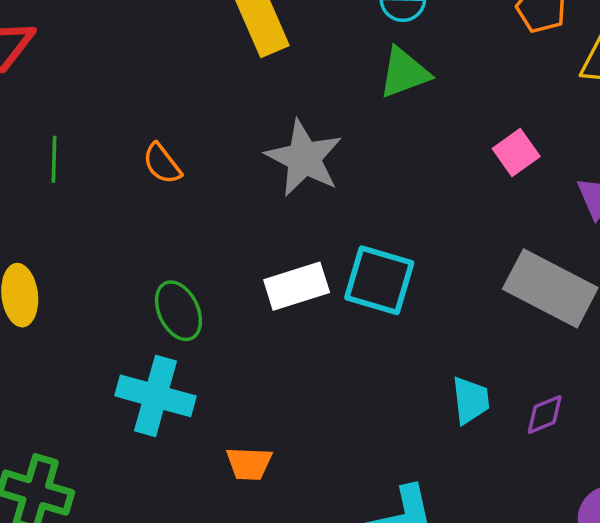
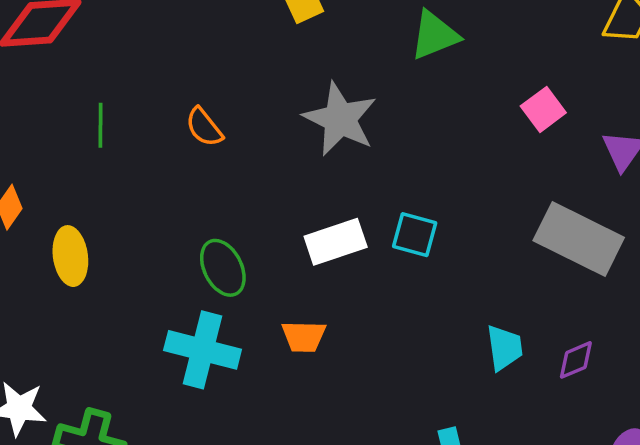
cyan square: (379, 280) -> (415, 235), size x0.7
orange trapezoid: (249, 464) -> (304, 336), moved

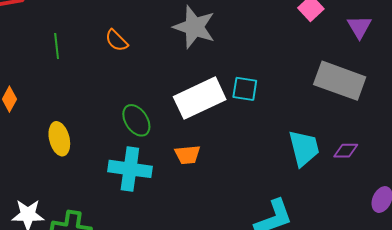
white rectangle: (336, 242) -> (200, 98), size x1.4
yellow ellipse: (70, 256) -> (59, 139), moved
cyan trapezoid: (504, 348) -> (304, 148), size x1.4
purple diamond: (576, 360) -> (346, 151), turned 30

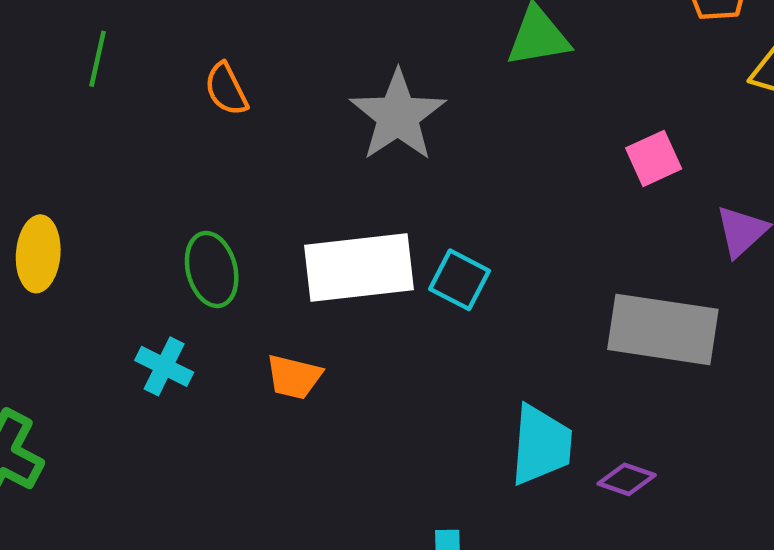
gray rectangle: (340, 81) -> (663, 329), turned -30
cyan cross: (130, 169) -> (164, 366), size x0.6

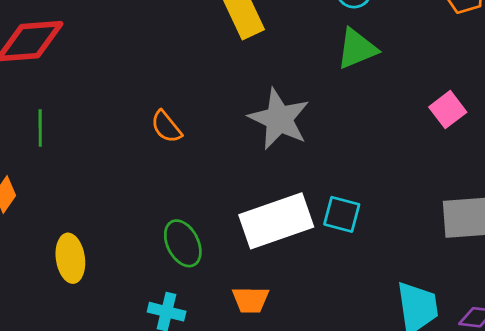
green line: (98, 59) -> (40, 128), moved

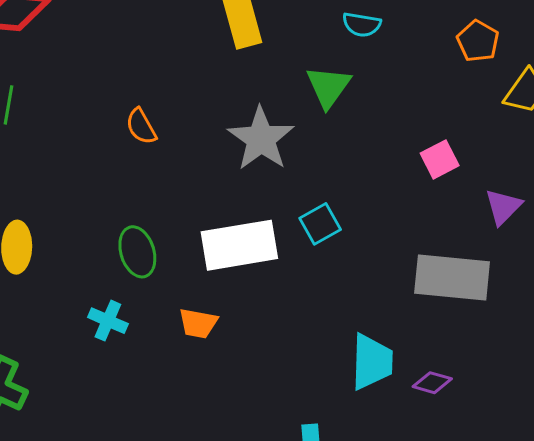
green triangle: (357, 49) -> (328, 87), moved, turned -42
cyan square: (342, 214) -> (320, 224), moved, turned 36

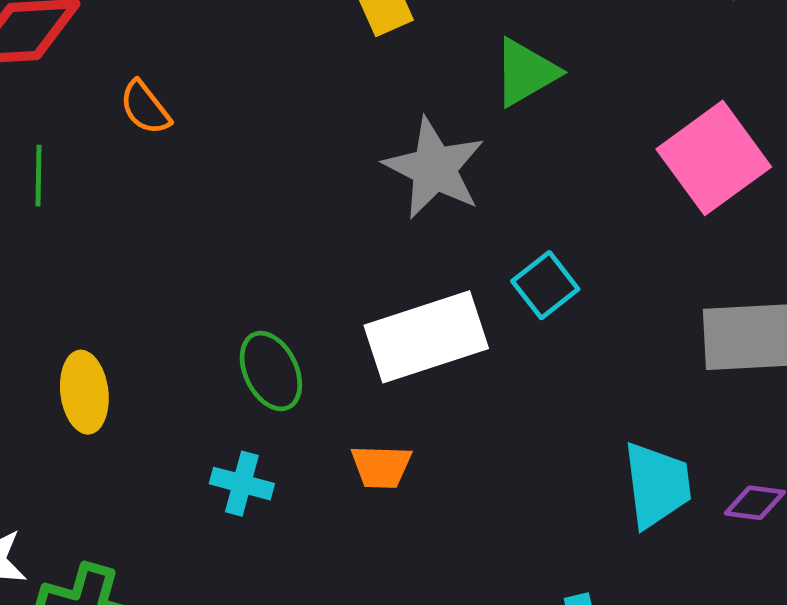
green triangle: (328, 87) -> (526, 72), turned 33
orange semicircle: (141, 126) -> (145, 108), moved
pink square: (440, 159) -> (714, 158), size x1.8

